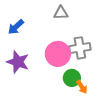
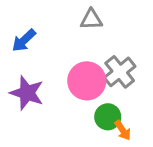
gray cross: (80, 48) -> (120, 72), turned -30

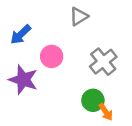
gray triangle: (91, 19) -> (79, 16), turned -30
pink circle: (87, 81) -> (52, 56), moved, size x0.7

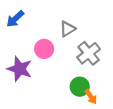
gray triangle: (79, 16) -> (67, 29), moved
blue arrow: (21, 35) -> (15, 19), moved

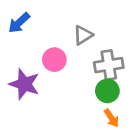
gray cross: (89, 53) -> (109, 65), turned 30
green circle: (80, 87) -> (107, 91), moved

